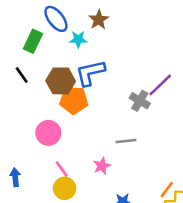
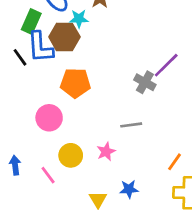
blue L-shape: (90, 73) -> (40, 47), moved, turned -80
brown hexagon: (61, 81) -> (64, 37), moved
pink line: (62, 169) -> (48, 175), moved
yellow circle: (65, 188) -> (71, 155), moved
orange line: (167, 190) -> (175, 162), moved

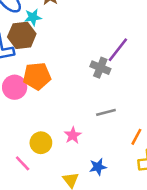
pink circle: (49, 118) -> (15, 87), moved
gray line: (131, 125) -> (106, 112), moved

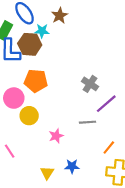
purple line: (118, 50) -> (106, 104), moved
pink circle: (15, 87) -> (14, 98), moved
yellow circle: (41, 143) -> (29, 116), moved

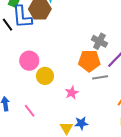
orange pentagon: (36, 81) -> (89, 61), moved
blue star: (72, 166) -> (81, 123), moved

